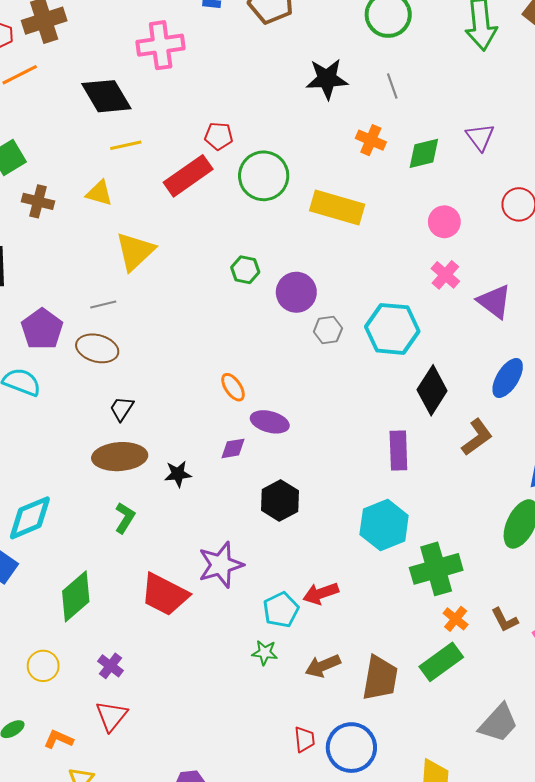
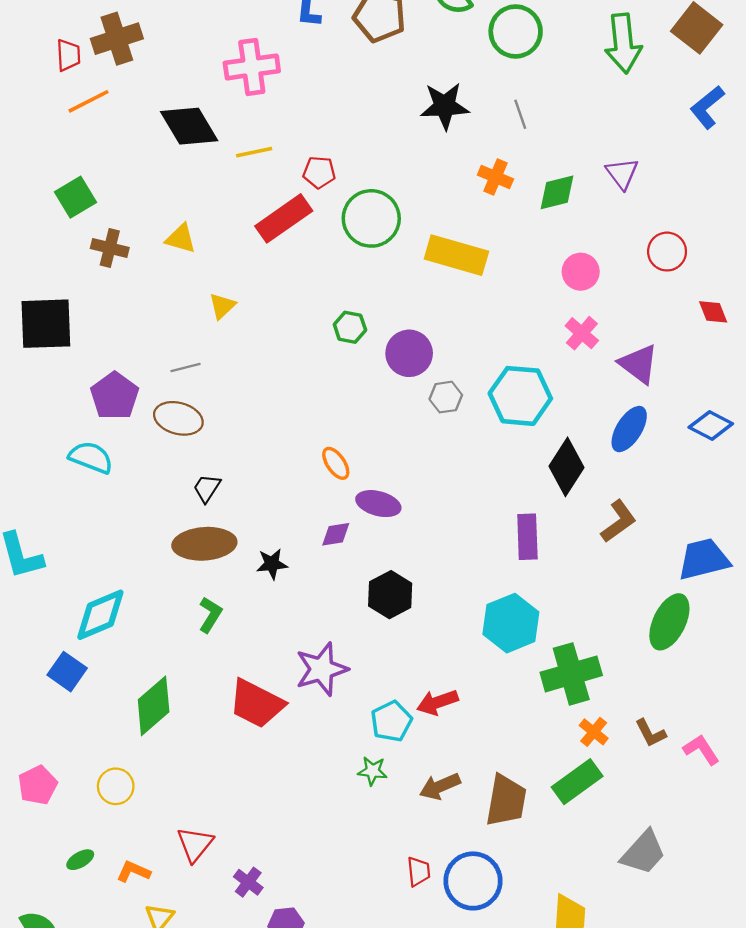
yellow line: (126, 145) -> (254, 152), moved
yellow triangle: (135, 251) -> (222, 306), size x0.6
blue ellipse: (508, 378) -> (629, 429), moved
purple cross: (110, 666) -> (248, 882), moved

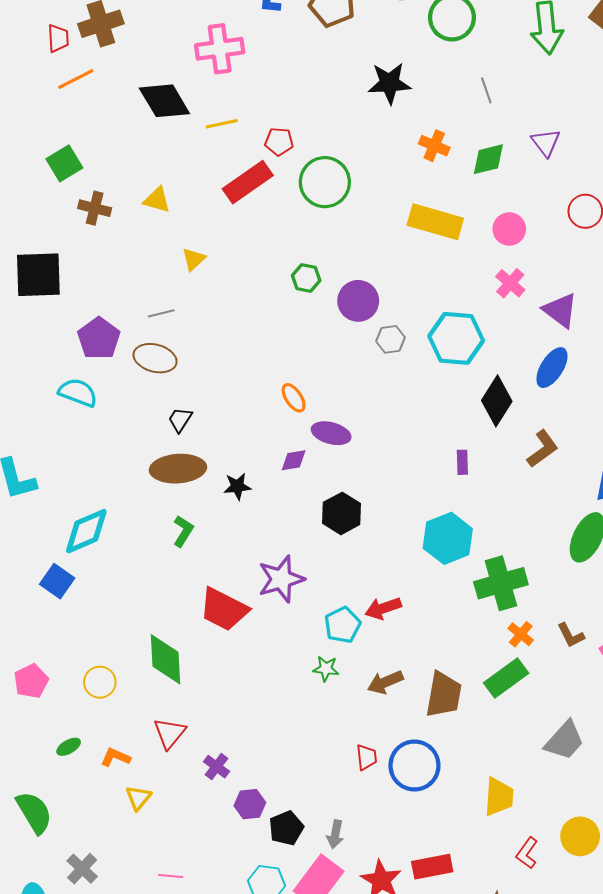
gray line: (520, 114) -> (486, 90), moved
yellow rectangle: (456, 255) -> (435, 222), moved
purple rectangle: (527, 537) -> (462, 462), size x0.6
green diamond: (154, 706) -> (165, 659), moved, turned -52

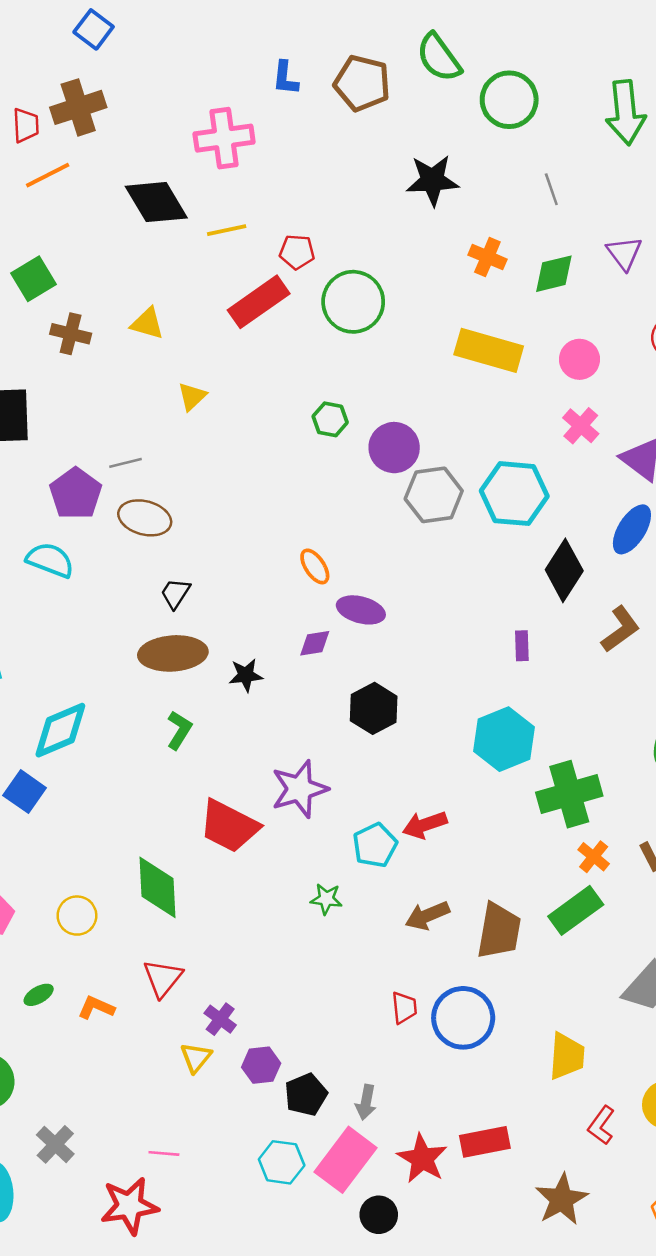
gray line: (161, 313) -> (126, 463), moved
gray hexagon: (390, 339) -> (434, 495), size x1.6
green star: (326, 669) -> (326, 899), moved
yellow triangle: (138, 798) -> (196, 1057), moved

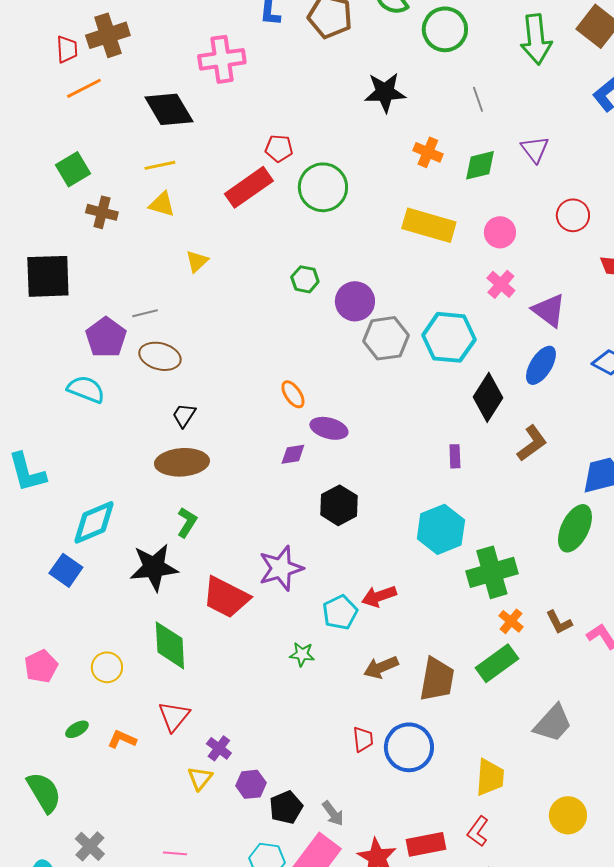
yellow line: (227, 230) -> (160, 165), moved
black star: (246, 675) -> (154, 567), moved, size x1.8
gray arrow: (366, 1102) -> (333, 813), turned -48
red L-shape: (601, 1125) -> (478, 831), moved

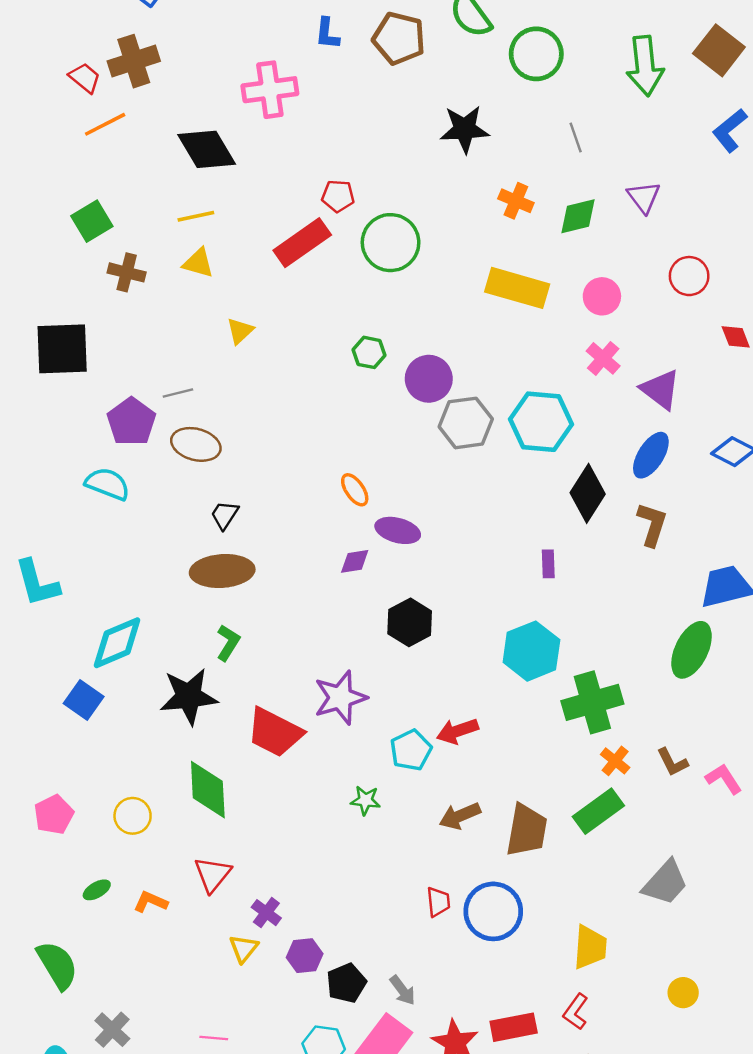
red trapezoid: (67, 49) -> (85, 78), turned -48
brown L-shape: (532, 443) -> (652, 524), moved, turned -36
yellow circle: (568, 815) -> (683, 993), size x0.7

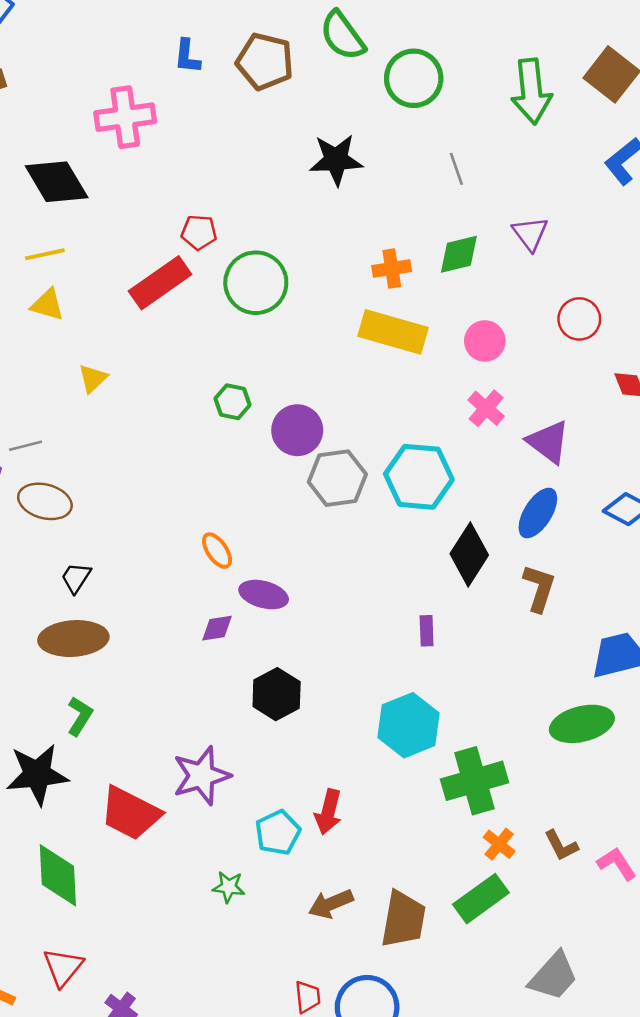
orange cross: (516, 201) -> (392, 268), moved, turned -32
green ellipse: (691, 650) -> (582, 724), turned 50
red arrow: (457, 731) -> (328, 812), turned -57

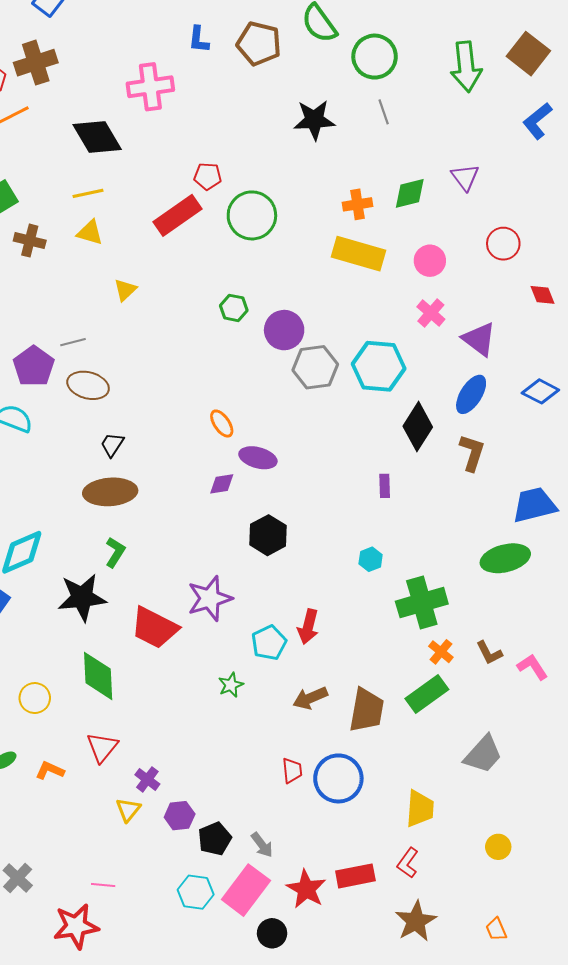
gray line: (456, 169) -> (384, 112), moved
cyan hexagon: (408, 725) -> (371, 559), size x0.5
green star: (229, 887) -> (231, 685), turned -30

